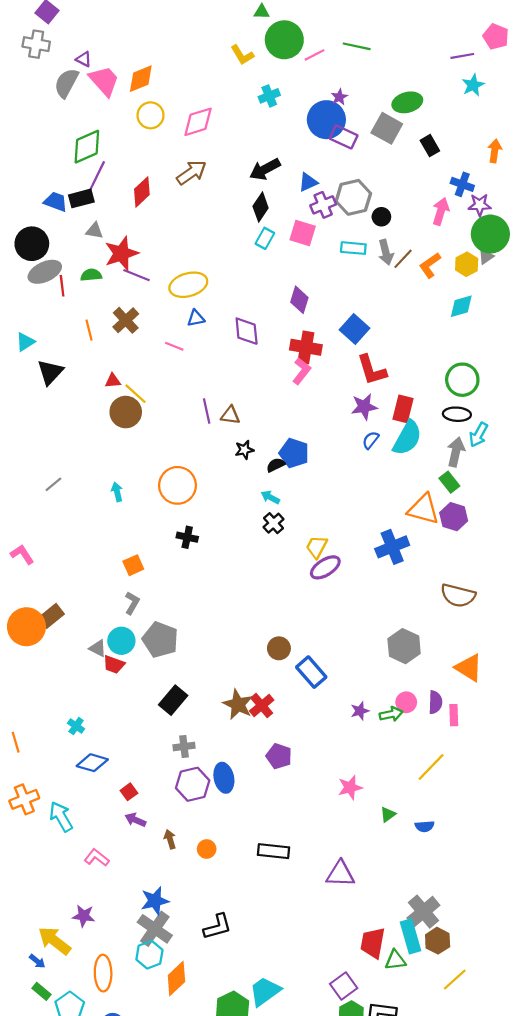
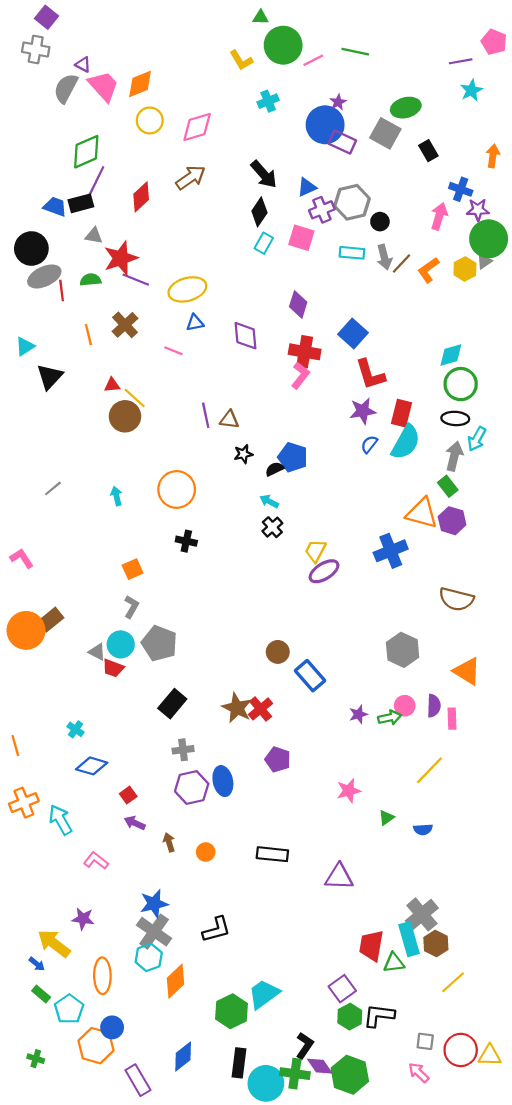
black arrow: (265, 169) -> (264, 174), turned -104
cyan diamond: (461, 306) -> (451, 355), moved

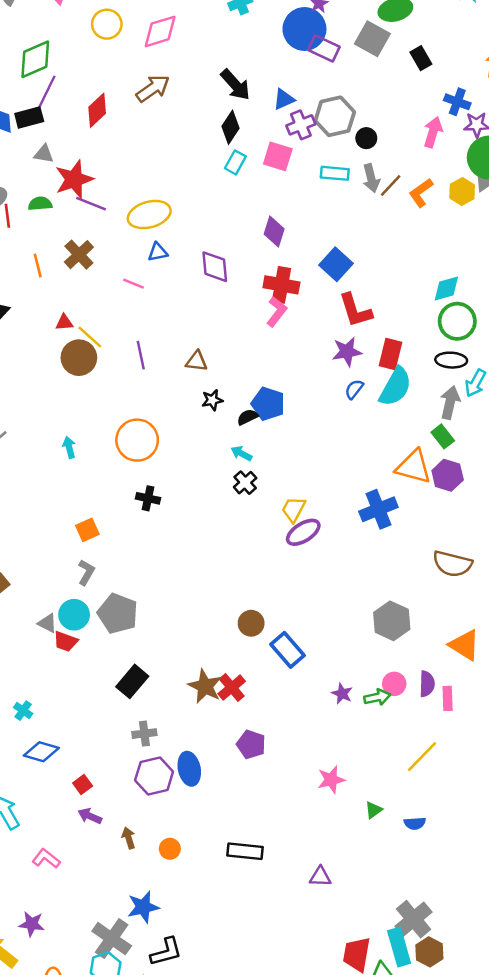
purple line: (206, 415) -> (141, 355), moved
purple star: (358, 714) -> (342, 694), turned -30
purple triangle: (339, 877) -> (320, 877), size x0.7
blue star: (154, 904) -> (143, 907), moved
black L-shape: (216, 929) -> (166, 952), moved

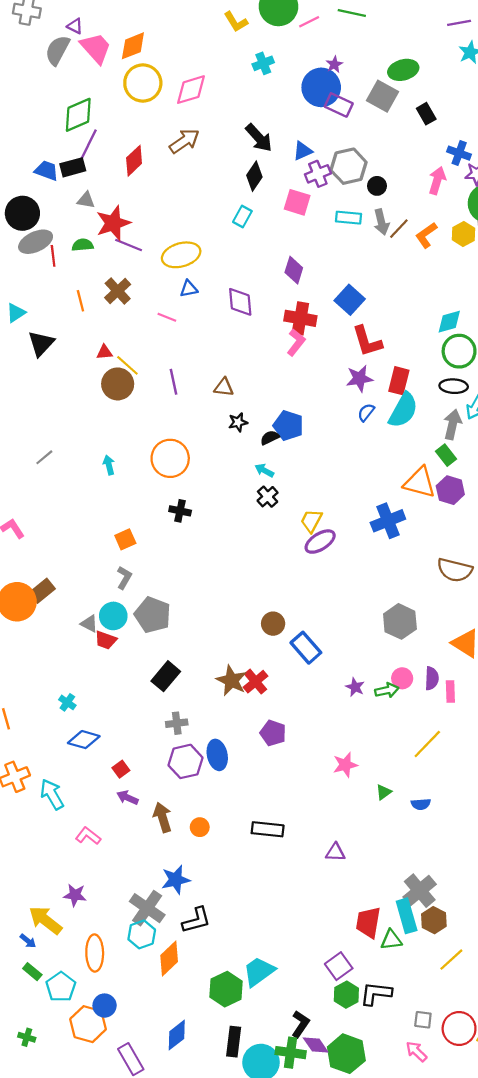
yellow circle: (107, 24) -> (143, 83), size x1.4
cyan rectangle: (235, 162) -> (242, 217), moved
brown arrow: (129, 838) -> (163, 817), size x1.5

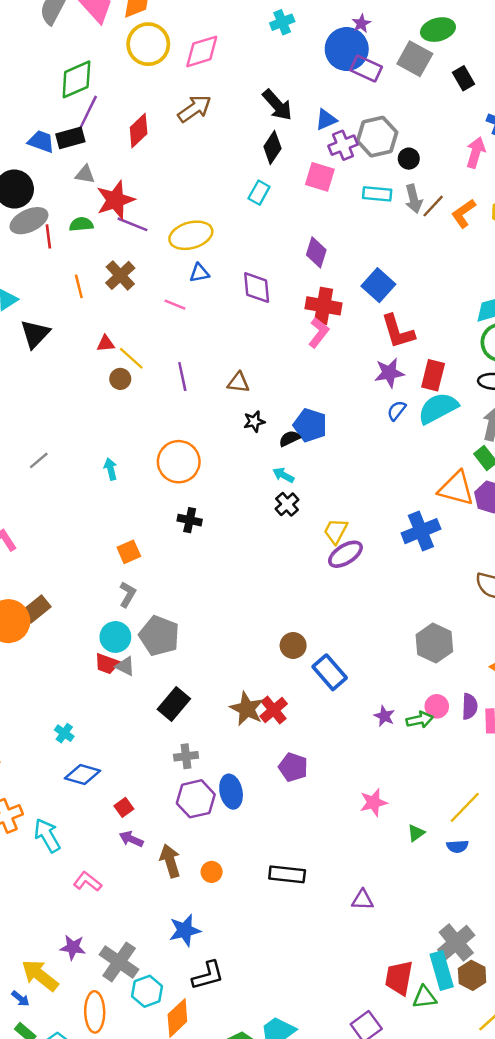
brown circle: (118, 384) -> (120, 379), size x0.6
cyan semicircle: (403, 410) -> (438, 408), turned -147
gray triangle: (89, 624) -> (125, 666), moved
yellow line: (427, 744) -> (465, 807), moved
gray cross: (147, 908) -> (119, 962), moved

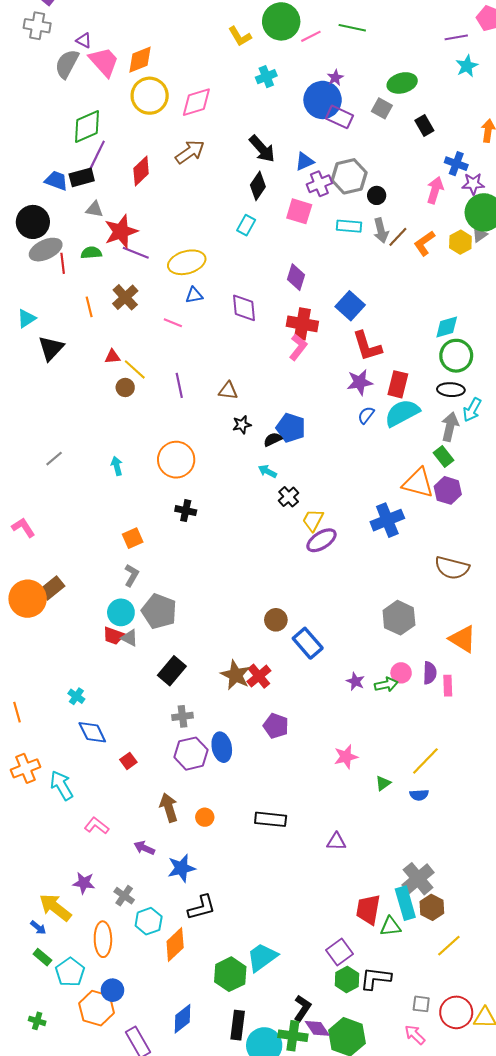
gray square: (415, 59) -> (382, 108), size x0.7
black cross: (287, 504) -> (289, 497), moved
blue diamond: (83, 775) -> (92, 732), turned 48
purple arrow: (131, 839) -> (144, 848), moved
gray cross: (119, 962) -> (124, 896), size x0.6

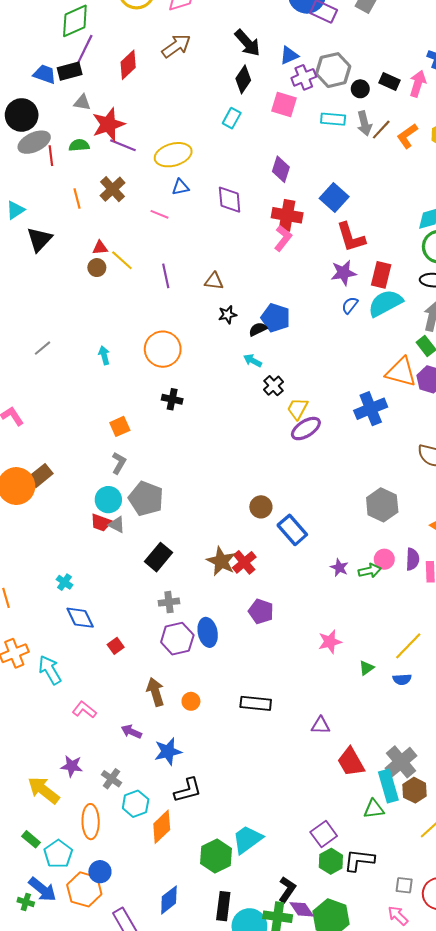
black rectangle: (424, 125) -> (390, 82), moved, turned -36
brown circle: (125, 387) -> (97, 268), moved
red trapezoid: (368, 909) -> (351, 762), moved, turned -40
blue arrow: (38, 928) -> (43, 889), moved, size x1.8

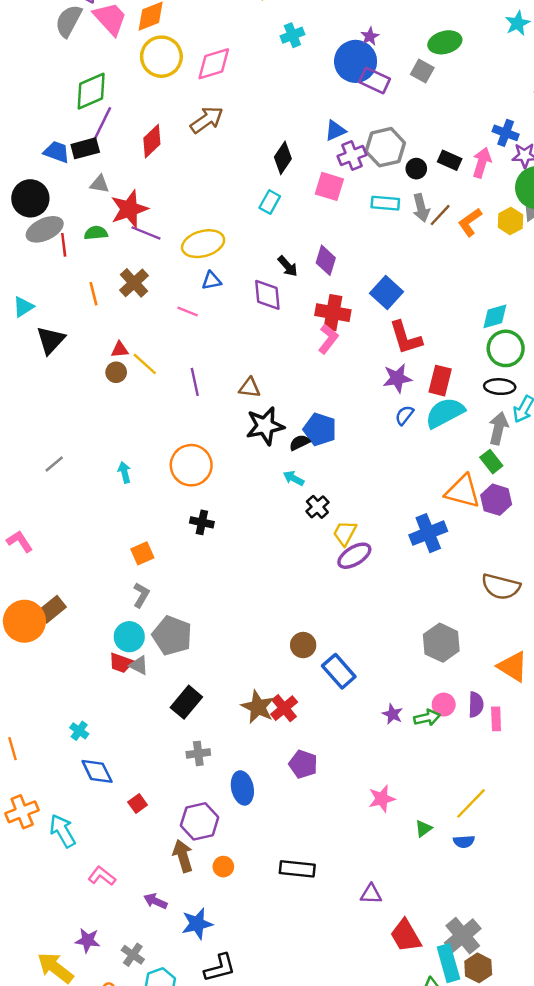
black arrow: (247, 43) -> (288, 266), moved, size x0.7
black star: (228, 315) -> (265, 426), size x1.8
purple hexagon: (177, 639) -> (200, 821), moved

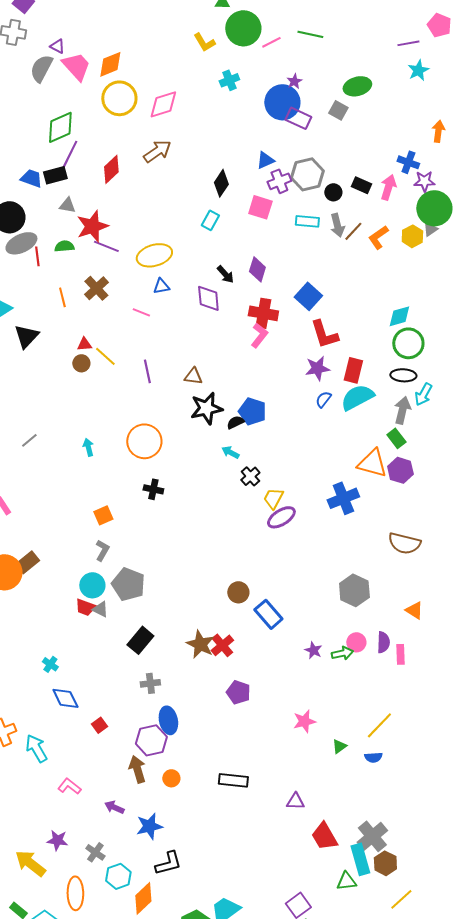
orange triangle: (513, 666) -> (414, 610), size x0.7
blue ellipse: (242, 788) -> (168, 720), moved

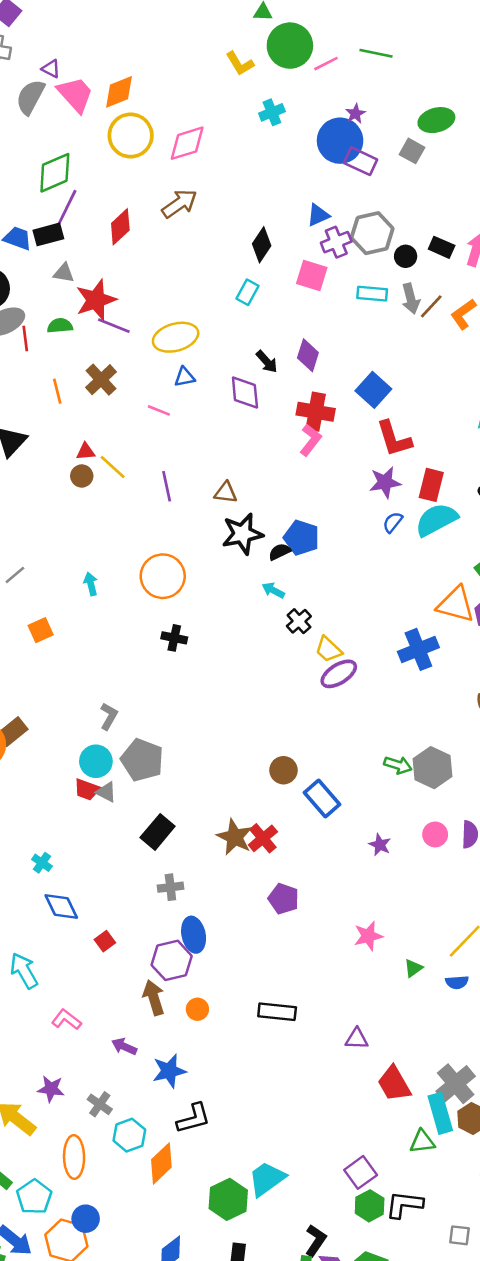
yellow trapezoid: (273, 498) -> (328, 649), turned -75
orange square: (103, 515) -> (41, 630), moved
green arrow: (342, 653) -> (398, 765), moved, turned 30

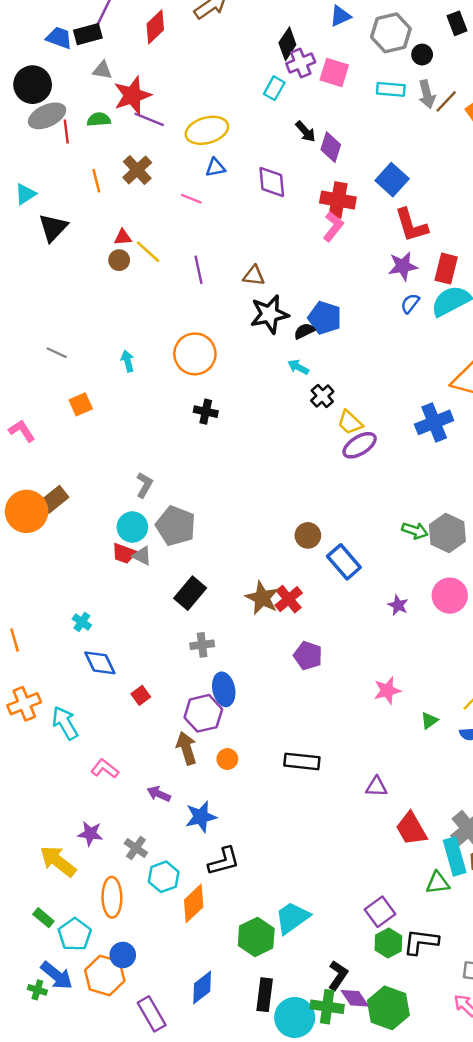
purple cross: (336, 242) -> (301, 63), moved
black rectangle: (442, 247) -> (457, 23), moved, turned 45
black arrow: (267, 362) -> (305, 131), moved
gray line: (15, 575) -> (57, 353), turned 65
pink circle: (435, 834) -> (450, 596), size x1.5

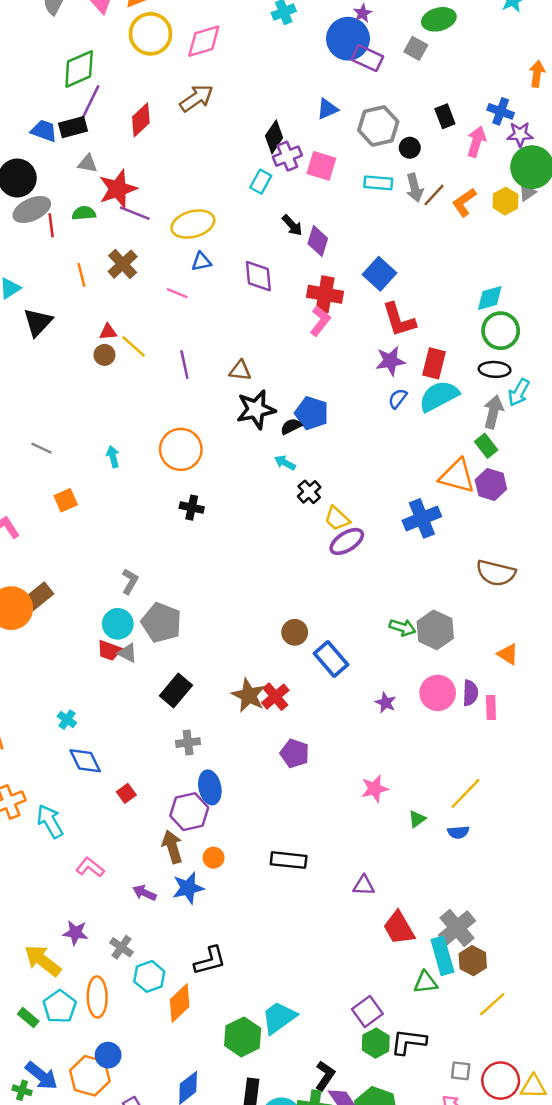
blue star: (201, 817) -> (188, 888), moved
cyan pentagon: (75, 935) -> (60, 1007), moved

